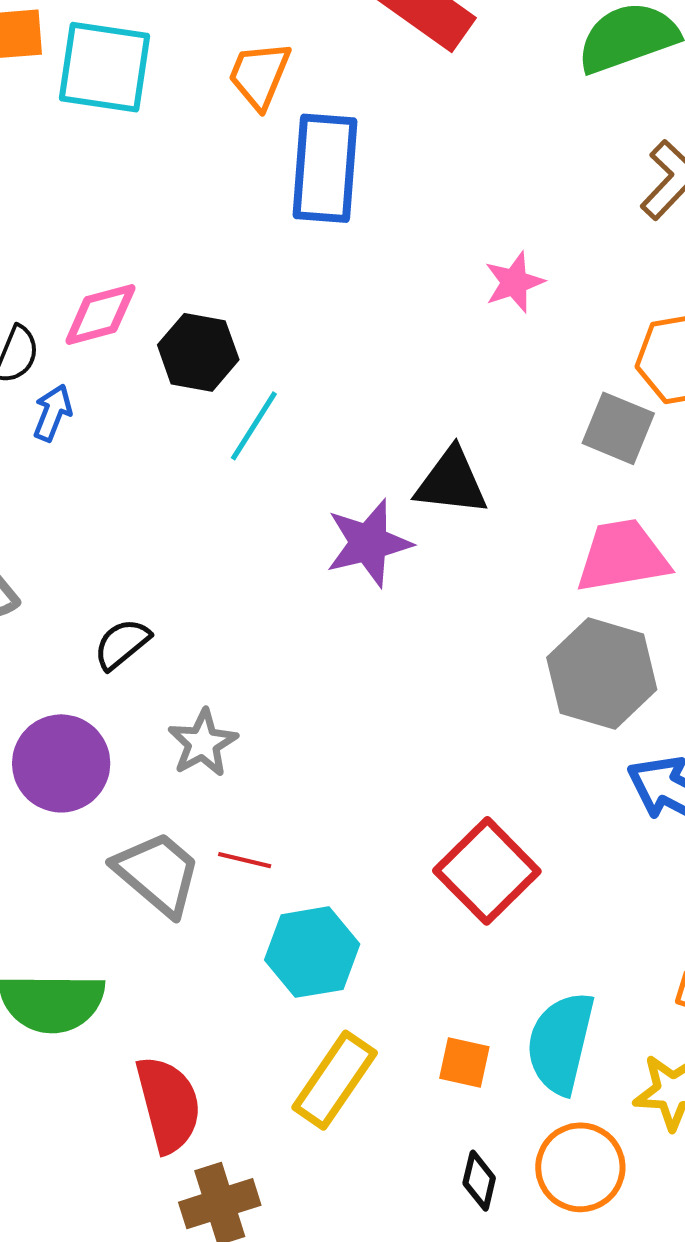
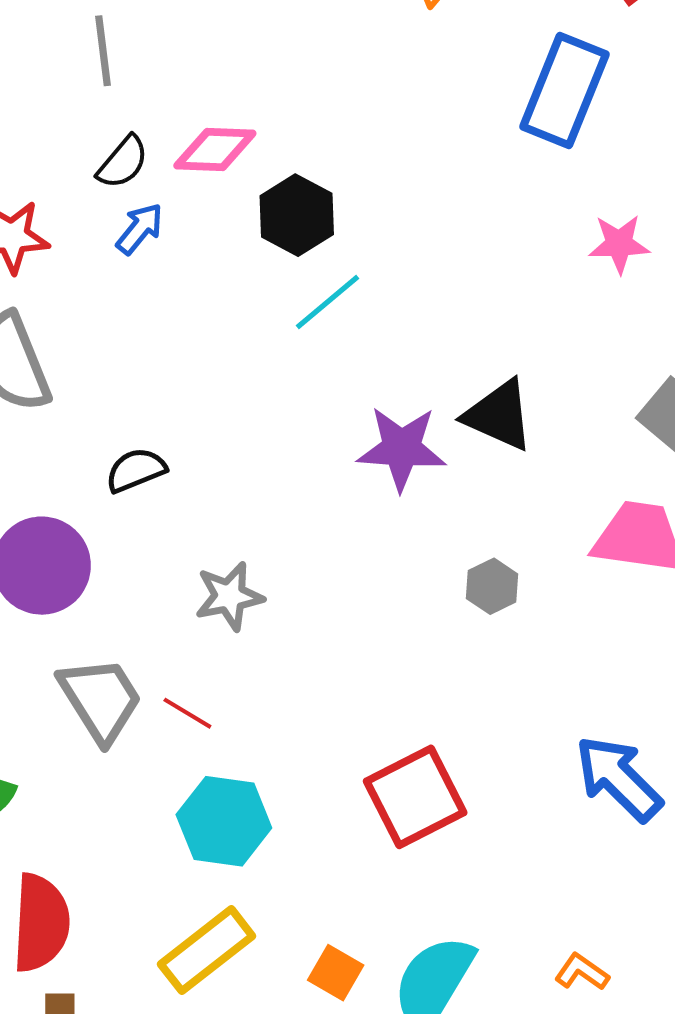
blue rectangle: (325, 168) -> (564, 90), moved
gray hexagon: (602, 674) -> (492, 586), moved, size x0.5
gray star: (203, 743) -> (229, 596), moved

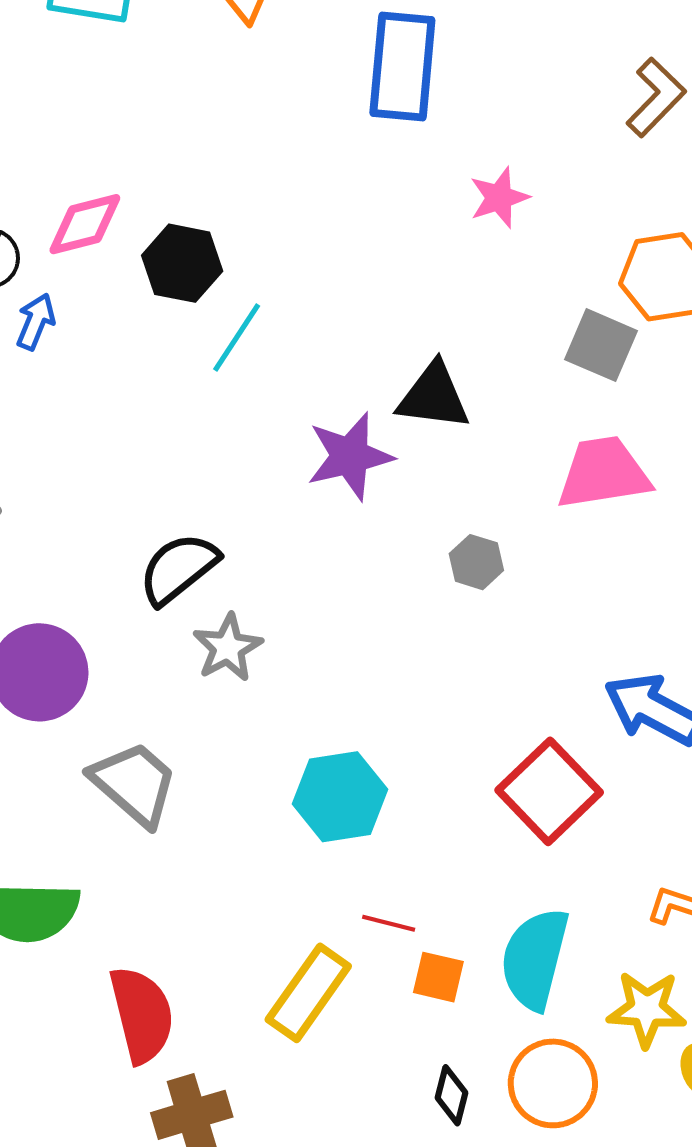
black semicircle: (136, 470) -> (179, 569), moved, size x1.4
red line: (187, 713) -> (389, 923), moved
red square: (415, 797) -> (549, 791), moved
cyan hexagon: (224, 821) -> (340, 797), moved

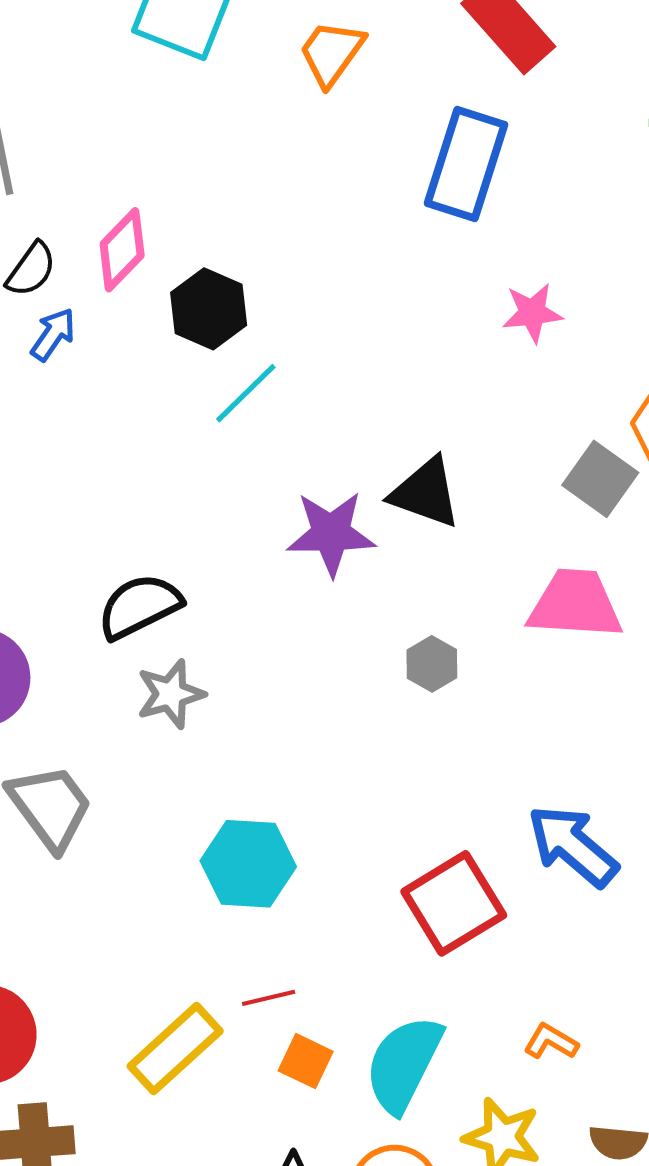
pink diamond: (85, 224) -> (122, 250), turned -44
red line: (389, 923) -> (269, 998), turned -40

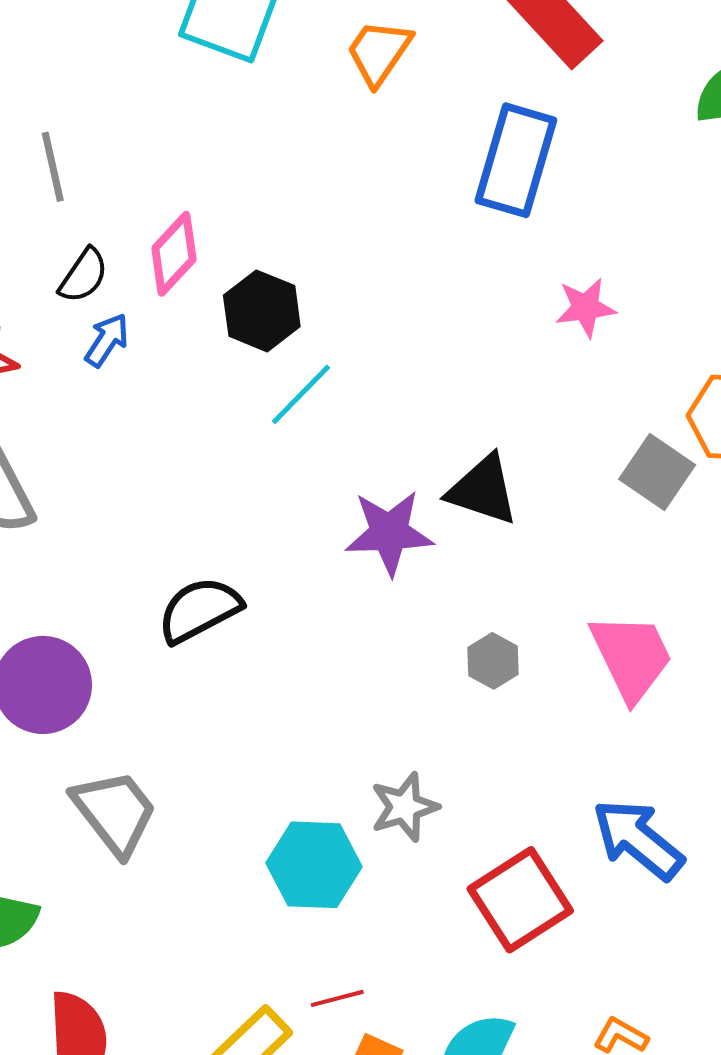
pink trapezoid: (575, 604) -> (631, 657), moved, turned 62
gray star: (171, 694) -> (404, 807), moved

